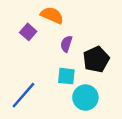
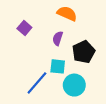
orange semicircle: (52, 15) -> (67, 13), moved
blue line: (23, 95) -> (37, 83), moved

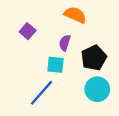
cyan square: (58, 66) -> (55, 65), moved
cyan circle: (74, 85) -> (97, 89), moved

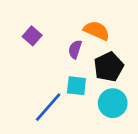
orange semicircle: (75, 15) -> (97, 31), moved
cyan square: (55, 65) -> (76, 86), moved

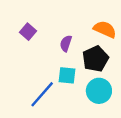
orange semicircle: (97, 31) -> (105, 29), moved

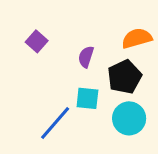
orange semicircle: (105, 29) -> (137, 38), turned -40

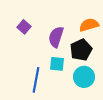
purple semicircle: (86, 57) -> (56, 37), size x1.5
blue line: (55, 123) -> (36, 80), turned -30

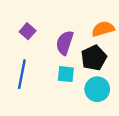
blue line: (36, 80) -> (22, 74), moved

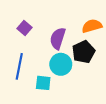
cyan square: (66, 74) -> (43, 83), moved
cyan circle: (97, 89) -> (61, 64), moved

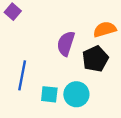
purple square: (24, 28) -> (13, 12), moved
cyan circle: (61, 64) -> (76, 94), moved

